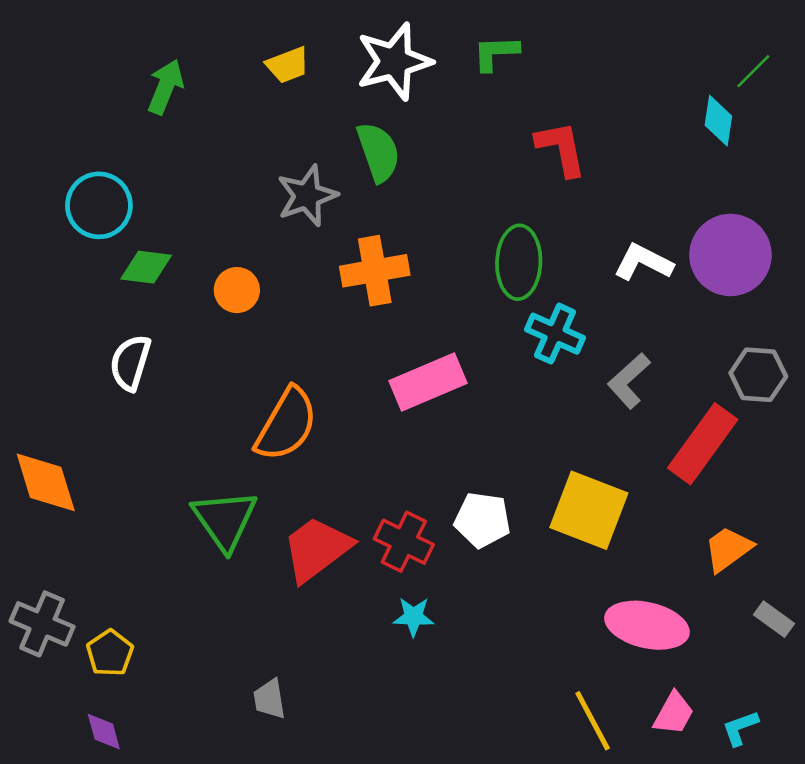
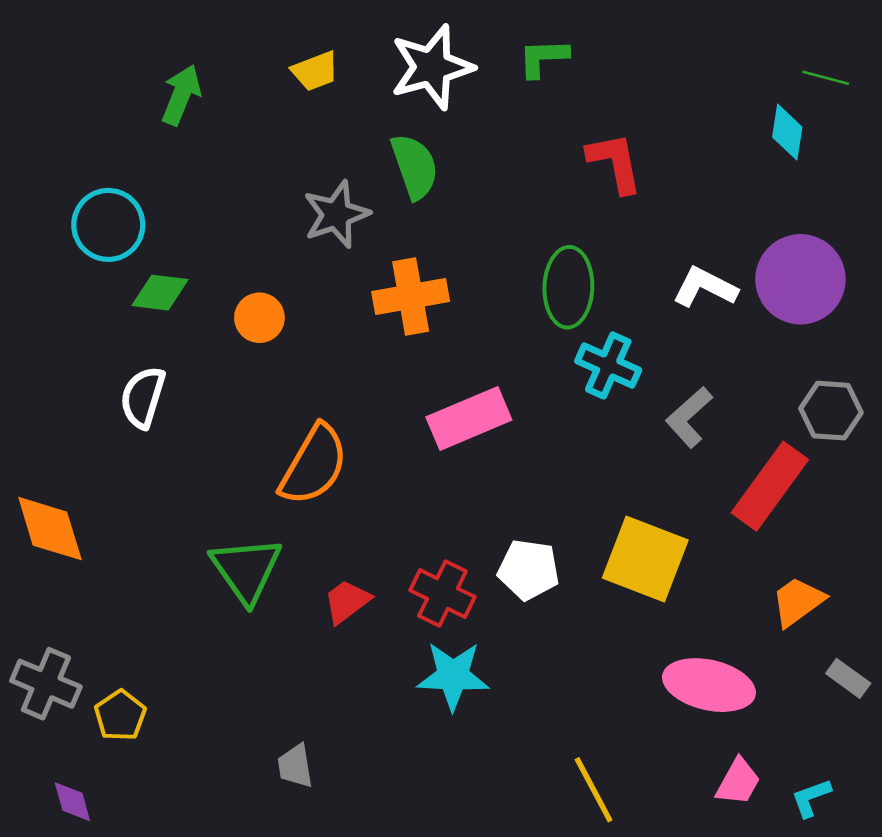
green line: (753, 71) -> (826, 78), turned 60
red trapezoid: (317, 549) -> (347, 601), size x0.6
cyan star: (413, 617) -> (453, 676), size x1.6
yellow line: (593, 721) -> (594, 790), moved
purple diamond: (104, 732) -> (72, 802), moved

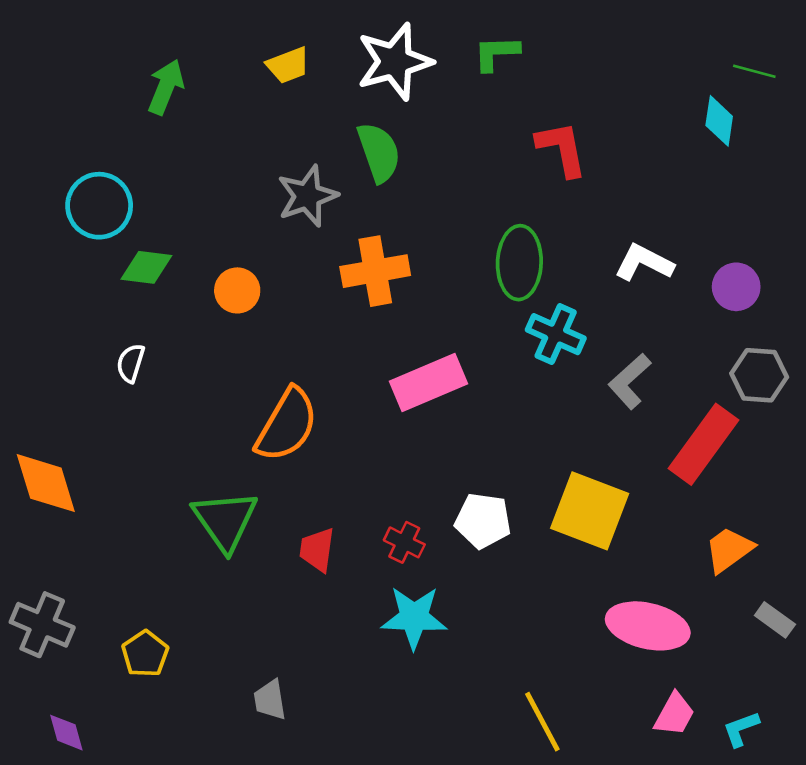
purple circle: (800, 279) -> (736, 287), moved, size x0.6
white semicircle: (143, 397) -> (131, 363), size x0.7
red cross: (442, 594) -> (404, 542), size x0.7
red trapezoid: (347, 601) -> (317, 550), turned -45
yellow pentagon: (120, 716) -> (145, 654), moved

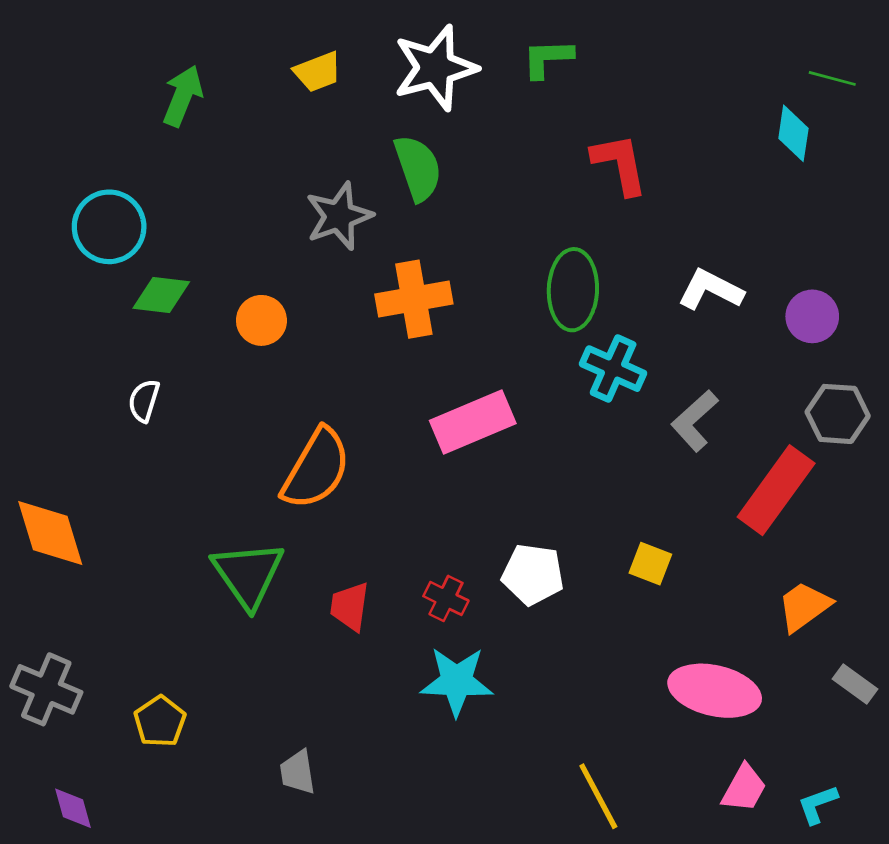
yellow square: (590, 511) -> (650, 564), size x0.5

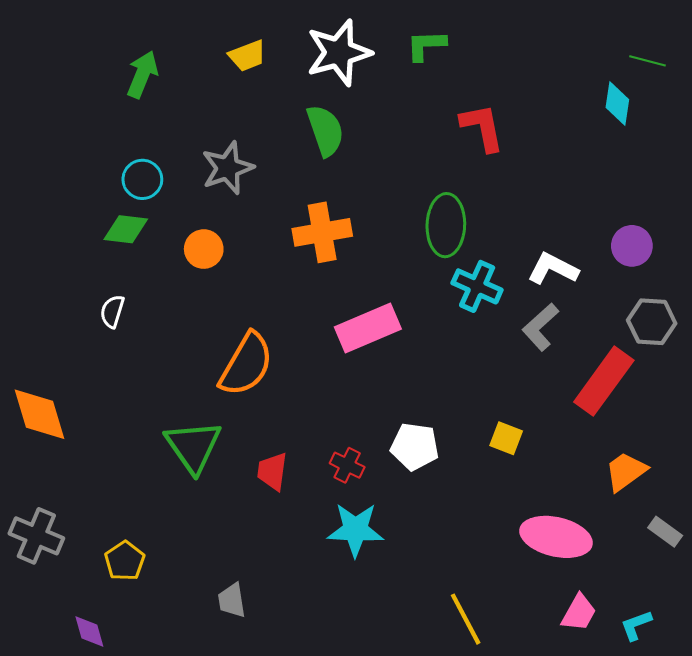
gray star: (339, 216) -> (228, 168), moved
cyan circle: (109, 227) -> (142, 179), moved, size x0.7
white L-shape: (711, 290) -> (553, 269), moved
purple diamond: (73, 808) -> (89, 631), moved

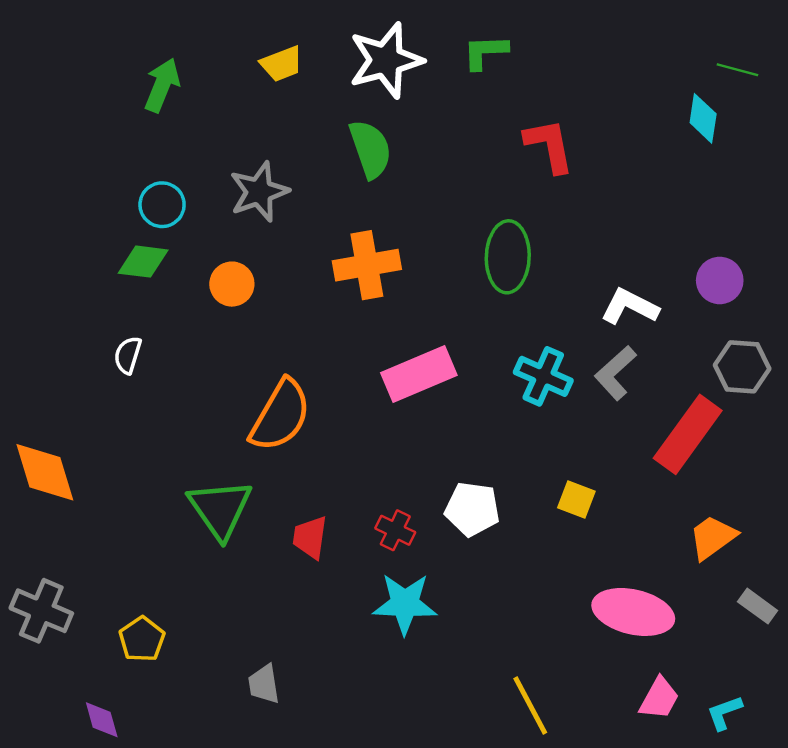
cyan cross: (477, 286) -> (543, 376), moved

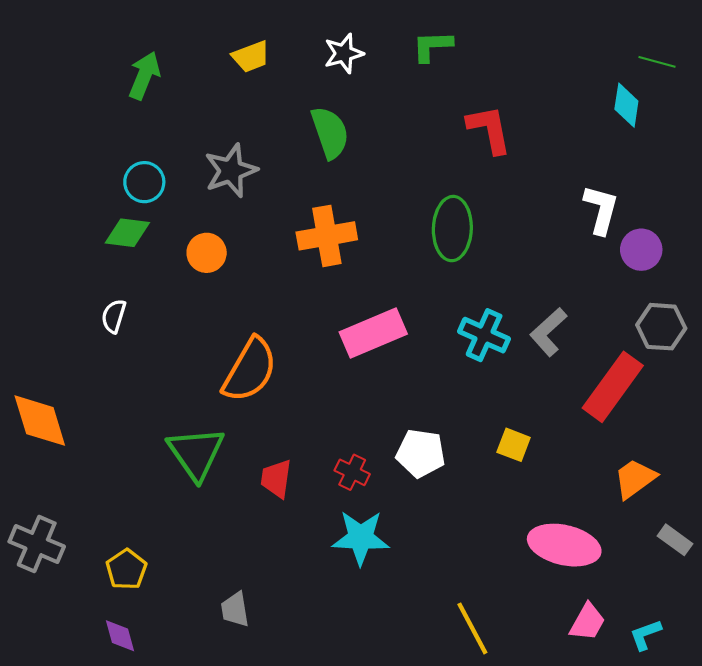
white star: (386, 60) -> (344, 53), size x0.6
white L-shape: (630, 307) -> (601, 210), moved, turned 78
purple diamond: (102, 720) -> (120, 636), moved

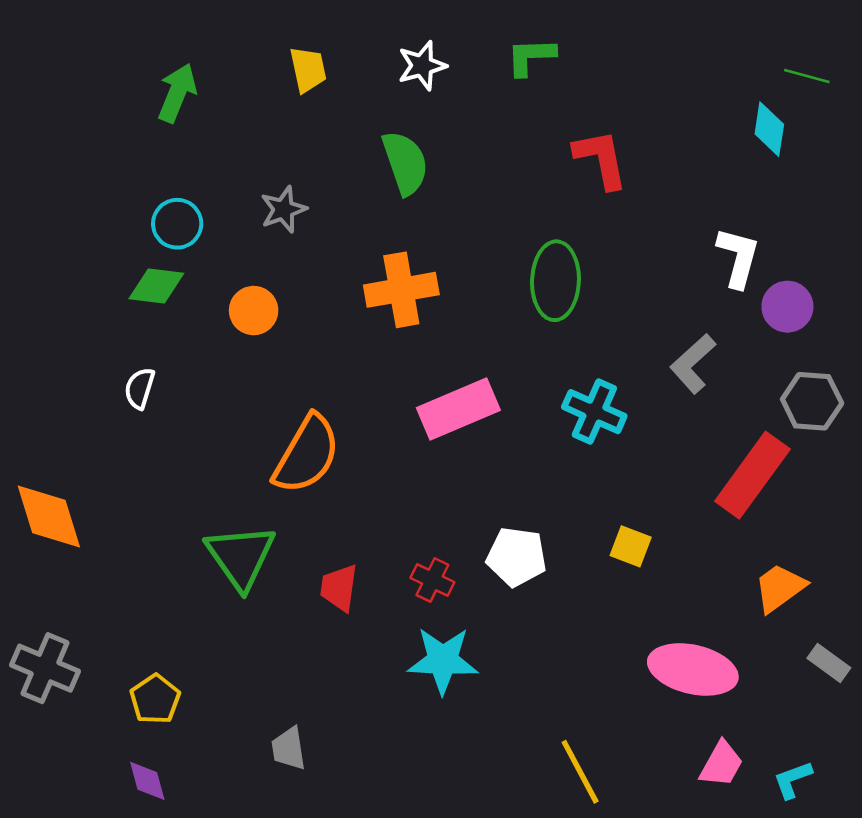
yellow trapezoid: (251, 57) -> (308, 70), turned -81
gray star: (231, 171) -> (283, 209), size x0.7
gray L-shape: (548, 332) -> (693, 364), moved

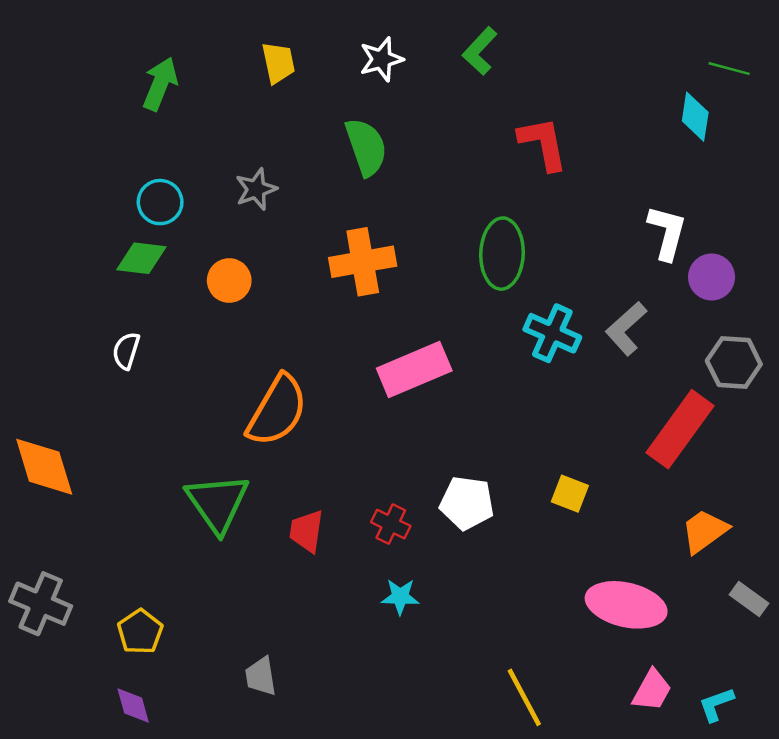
green L-shape: (531, 57) -> (480, 51), turned -45
cyan cross: (594, 412) -> (552, 333), moved
cyan star: (443, 660) -> (400, 597), size x0.6

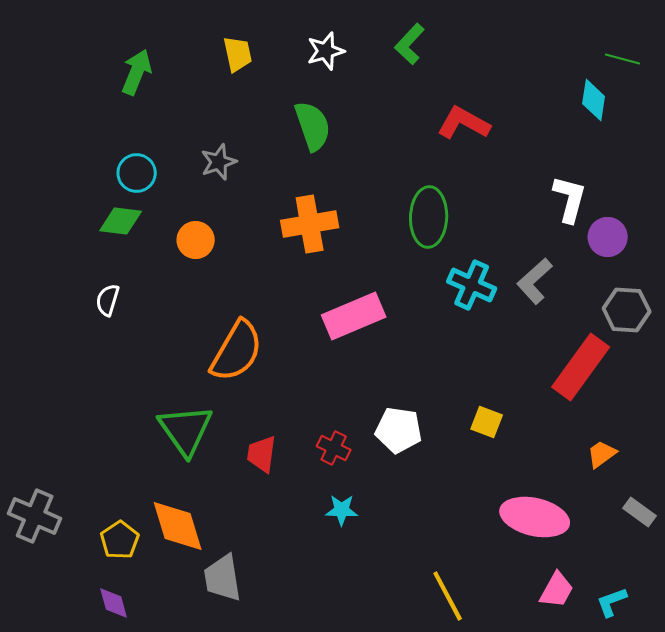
red L-shape: (543, 144) -> (464, 123), turned -50
orange diamond: (44, 467) -> (178, 526), moved
orange trapezoid: (705, 531) -> (602, 454), size x0.7
gray trapezoid: (261, 676) -> (223, 578), size x1.4

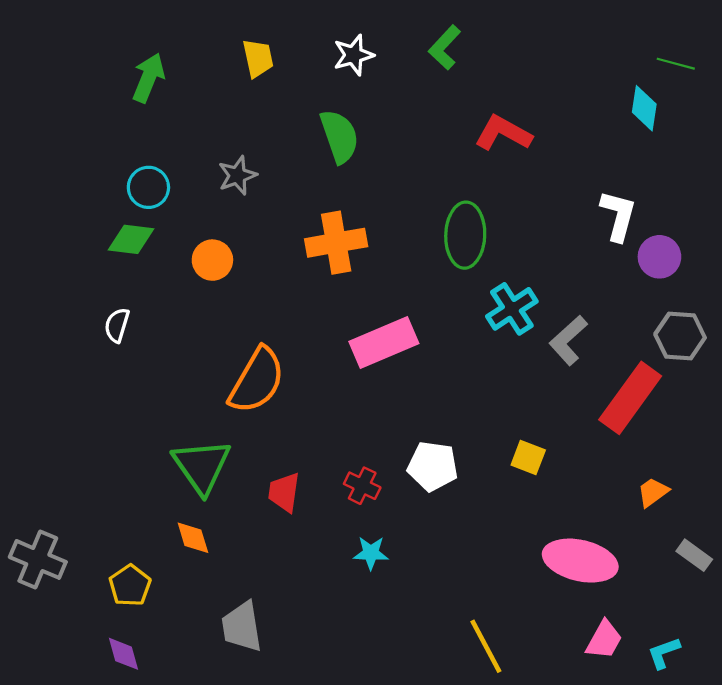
gray L-shape: (535, 281) -> (568, 340), moved
cyan cross: (472, 285) -> (512, 309), turned 33
orange diamond: (178, 526) -> (193, 538), moved, size x0.6

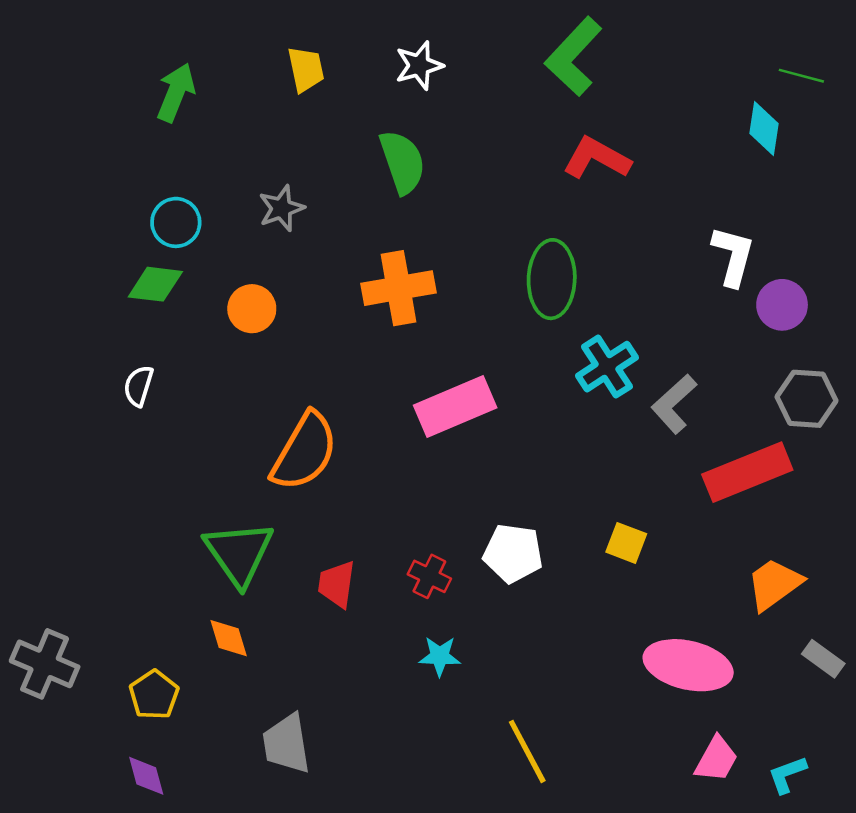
green L-shape: (445, 47) -> (574, 56), moved, size x1.5
red rectangle: (630, 398) -> (747, 472), turned 32
orange trapezoid: (653, 492) -> (774, 584), size x1.5
yellow line: (486, 646) -> (527, 751), moved

